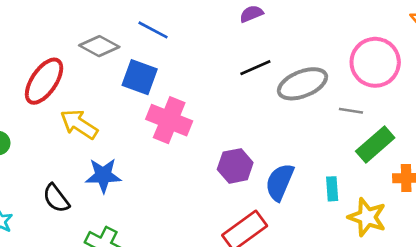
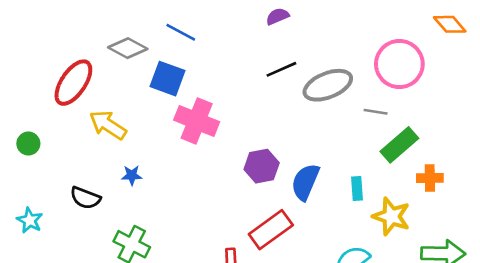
blue star: (103, 175) -> (132, 175), size x0.6
black semicircle: (56, 198) -> (85, 198), turned -32

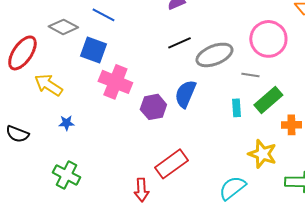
purple hexagon: (262, 166) -> (153, 107), moved
blue semicircle: (305, 182) -> (185, 94), moved
cyan rectangle: (357, 189) -> (236, 108), moved
black semicircle: (85, 198) -> (17, 134), moved

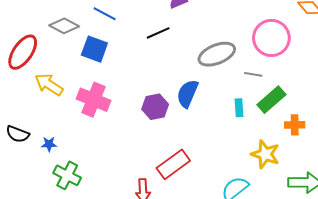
black line: (179, 43) -> (158, 33), moved
pink cross: (115, 82) -> (93, 100), moved
blue star: (66, 123) -> (49, 144), moved

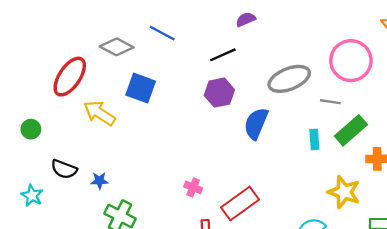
blue square: (94, 49) -> (141, 88), moved
pink cross: (93, 100) -> (193, 187), moved, size x0.5
purple hexagon: (155, 107) -> (219, 93), moved

